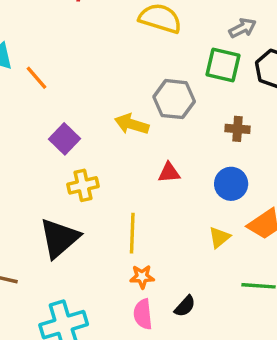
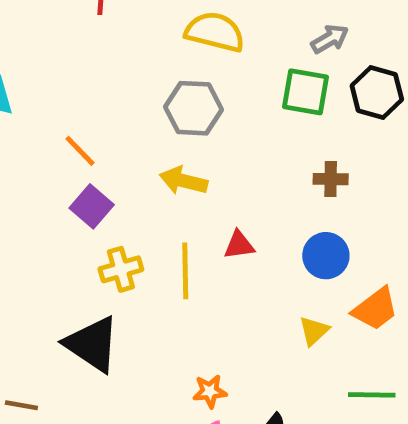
orange line: (36, 78) -> (80, 151), moved
gray hexagon: (174, 99) -> (193, 108), moved
yellow line: (132, 233) -> (185, 271), moved
black triangle: (59, 238) -> (92, 344), turned -42

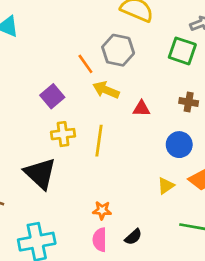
orange line: (80, 151) -> (85, 64), moved
red triangle: (239, 245) -> (142, 109), moved

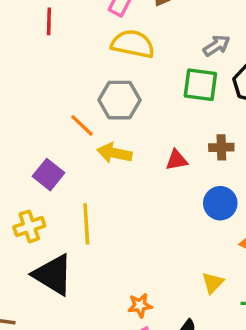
red triangle: (142, 109) -> (177, 160), moved
yellow cross: (63, 134) -> (29, 226), moved
yellow line: (99, 141) -> (86, 224), moved
yellow triangle: (166, 186) -> (213, 283), moved

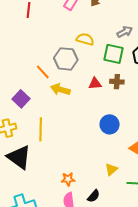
yellow semicircle: (133, 44) -> (85, 39), moved, size x0.7
brown cross: (221, 147) -> (117, 82), moved
red triangle: (177, 160) -> (95, 84), moved
blue circle: (220, 203) -> (110, 124), moved

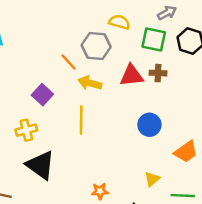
red triangle: (95, 84) -> (132, 75), size x1.5
yellow line: (41, 129) -> (81, 120), moved

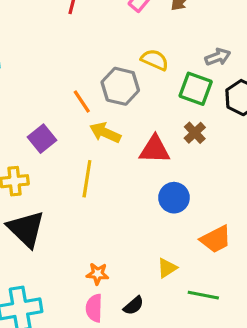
brown cross: (158, 73) -> (195, 133), turned 35
red triangle: (132, 75) -> (155, 149), moved

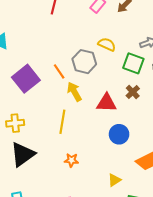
yellow arrow: (105, 133) -> (74, 92), turned 36
purple square: (42, 139) -> (26, 79), moved, size x1.5
black triangle: (26, 229) -> (23, 154), turned 40
orange star: (98, 274) -> (71, 160), moved

